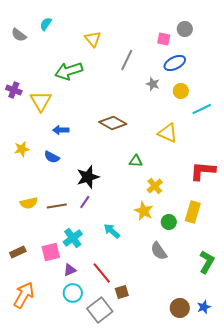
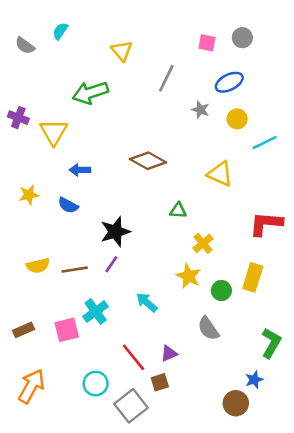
pink square: (164, 39) -> (207, 43), moved
purple triangle: (70, 270) -> (169, 353), moved
blue star: (204, 307) -> (254, 380), moved

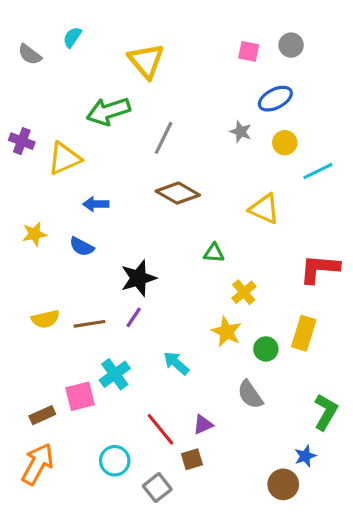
yellow triangle: (122, 51) -> (146, 61), size x1.4
gray line: (166, 78) -> (164, 138), moved
yellow triangle: (54, 132) -> (64, 158), turned 36
brown rectangle: (24, 330) -> (42, 415), moved
gray square: (131, 406) -> (157, 488), size x0.7

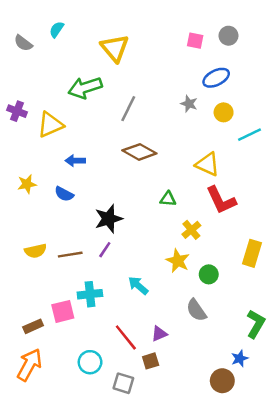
red L-shape: (319, 269) -> (221, 200), moved, turned -120
yellow rectangle: (304, 333) -> (252, 253), moved
cyan cross: (115, 374) -> (90, 294), turned 30
gray square: (157, 488) -> (123, 383), turned -35

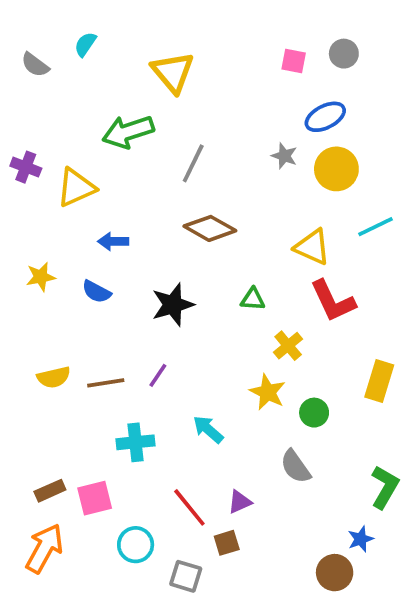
yellow circle: (224, 112) -> (336, 169), size x1.5
cyan line: (250, 135) -> (375, 227), moved
black star: (109, 219) -> (173, 305), moved
pink square: (63, 311) -> (95, 498), moved

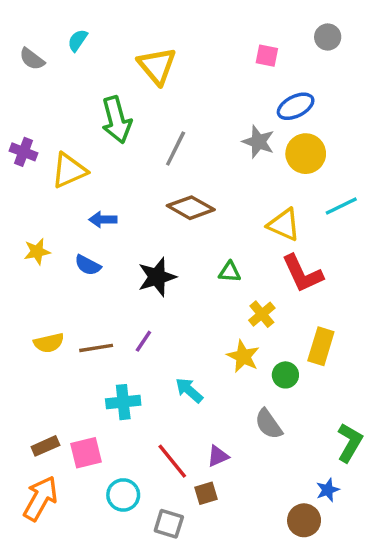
gray circle: (344, 54) -> (328, 37), moved
green arrow: (128, 132) -> (116, 120), turned -87
gray star: (284, 156) -> (258, 142), size x1.4
yellow rectangle: (379, 381) -> (321, 346), moved

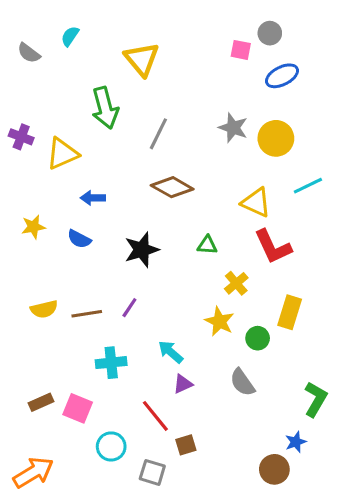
gray circle: (328, 37) -> (270, 33), moved
blue ellipse: (296, 106) -> (282, 76), moved
pink square: (86, 453) -> (78, 408), turned 36
purple triangle: (218, 456) -> (183, 384), moved
orange arrow: (40, 498) -> (33, 472), moved, turned 30

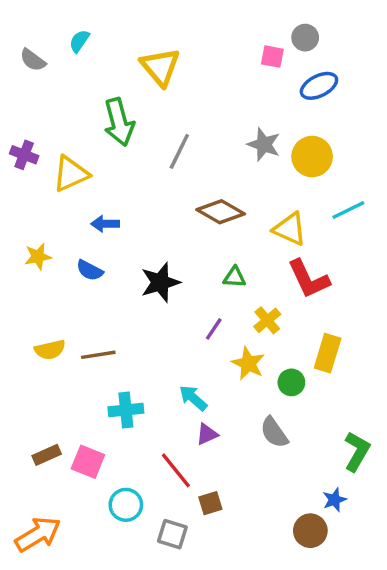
brown diamond: (172, 187) -> (221, 212), moved
purple line: (129, 308) -> (214, 329), moved

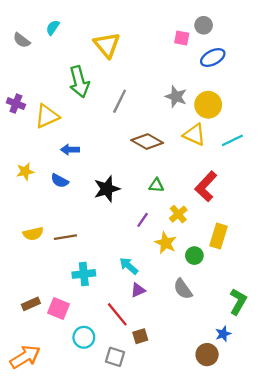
yellow triangle: (290, 229) -> (194, 135), moved
red L-shape: (309, 279) -> (206, 186), turned 68

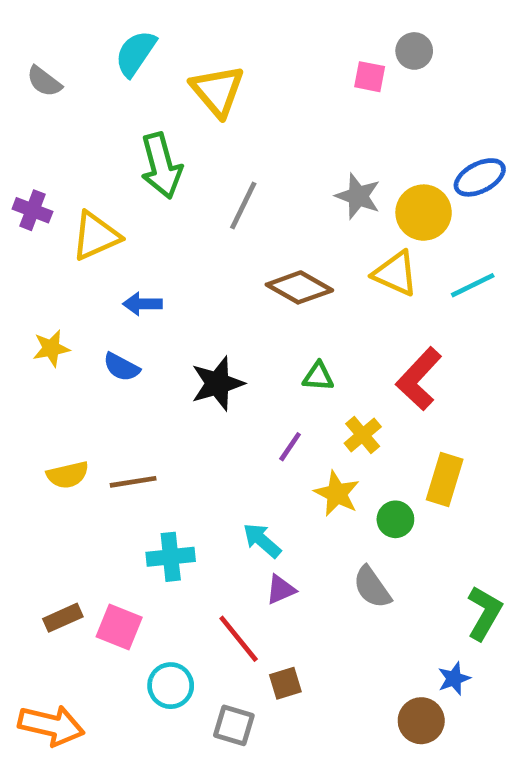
cyan semicircle: (53, 28) -> (136, 53), moved, size x1.5
blue ellipse: (213, 58) -> (480, 177), moved
orange arrow: (25, 357) -> (51, 725), turned 44

